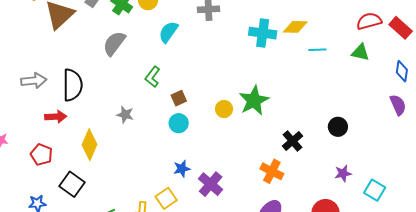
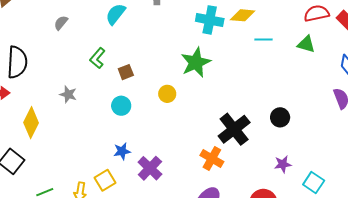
gray semicircle: (114, 43) -> (61, 23), size x0.6
brown square: (179, 98) -> (126, 72), moved
green star: (254, 101) -> (196, 62), moved
black cross: (293, 141) -> (234, 129), size x1.5

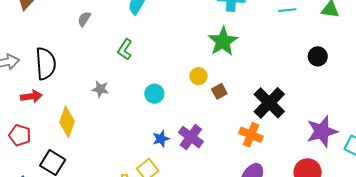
brown square: (126, 72) -> (219, 91), moved
black circle: (280, 117) -> (318, 56), moved
purple star: (283, 164) -> (322, 131), size x1.8
purple cross: (150, 168) -> (191, 137), moved

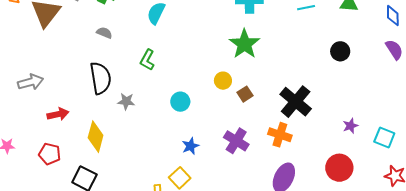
gray semicircle: (84, 19) -> (104, 33), turned 84
black semicircle: (46, 64) -> (100, 78), moved
purple star: (322, 131) -> (350, 126), size x0.5
purple cross: (191, 137) -> (236, 141), moved

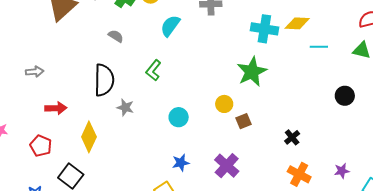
gray arrow: (31, 82) -> (35, 72), size x0.7
black cross: (296, 102) -> (292, 137), size x0.5
orange cross: (280, 135) -> (299, 174), moved

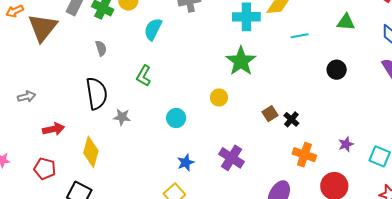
gray semicircle: (116, 36) -> (101, 48), turned 49
cyan line: (319, 47) -> (300, 36), moved
brown square: (244, 121) -> (270, 114), moved

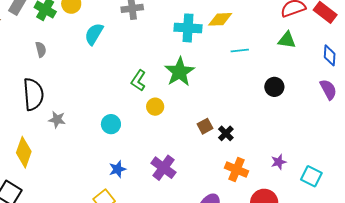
green L-shape: (144, 76) -> (138, 80), moved

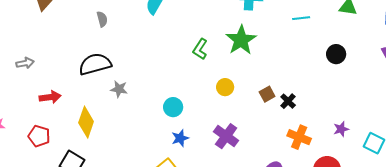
black semicircle: (33, 94) -> (95, 64), turned -100
yellow circle: (155, 107) -> (225, 87), moved
cyan circle: (111, 124) -> (173, 107), moved

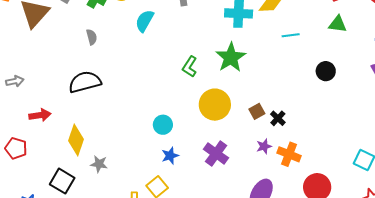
yellow circle: (225, 87) -> (215, 105), size x1.8
gray star: (119, 89) -> (99, 164), moved
purple star: (341, 129) -> (264, 146), moved
red pentagon: (39, 136) -> (16, 148), moved

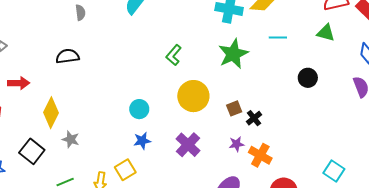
green star: (231, 57) -> (233, 54), moved
black semicircle: (85, 82) -> (68, 56), size x0.7

